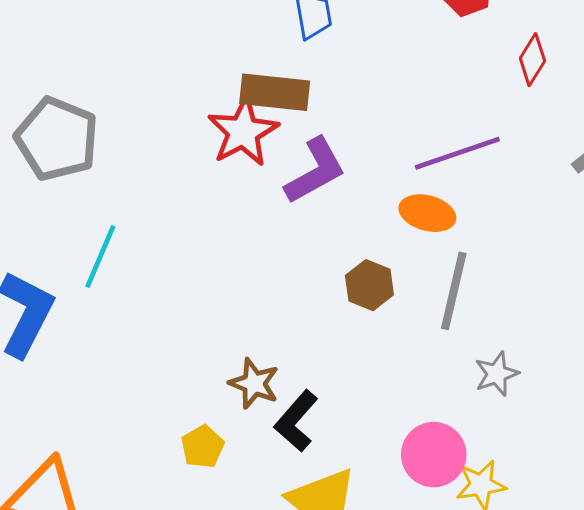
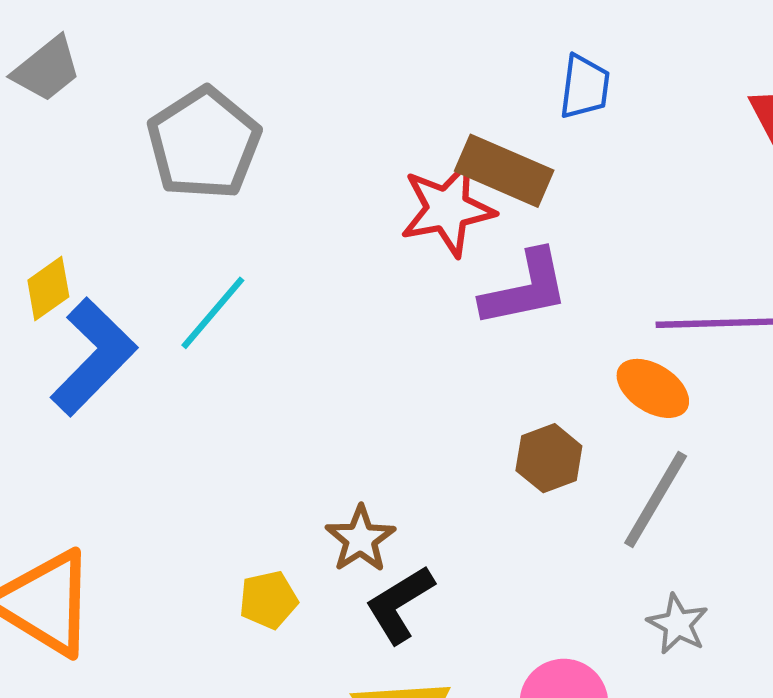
gray star: (497, 374) -> (678, 624), turned 30

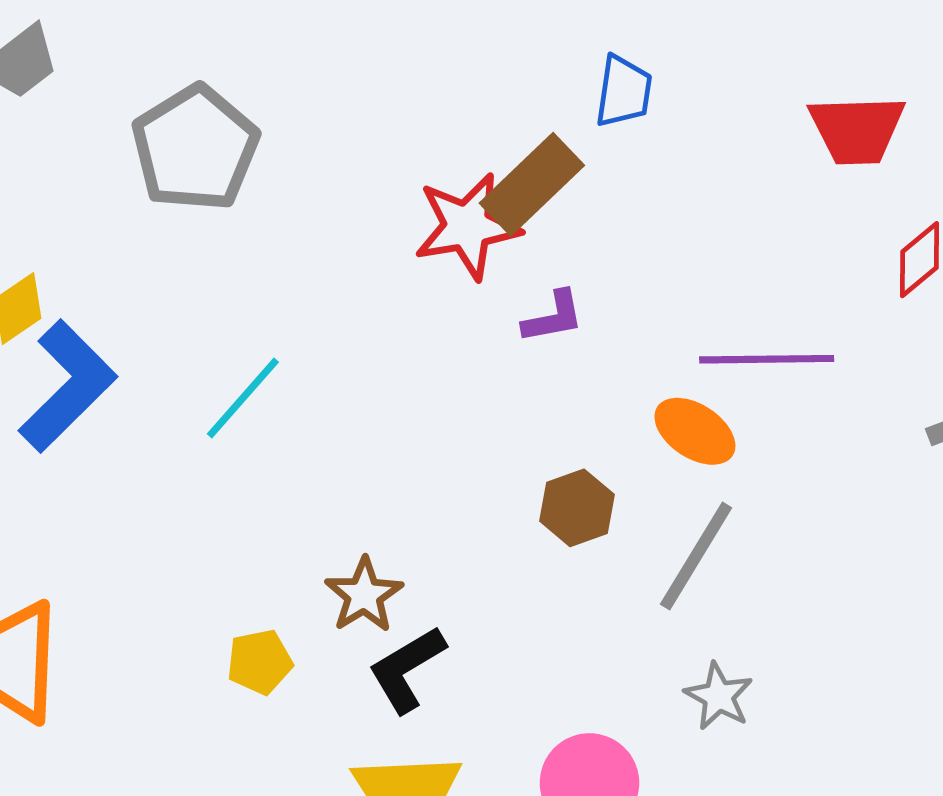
brown rectangle: (504, 171) -> (532, 184), turned -68
purple L-shape: (525, 289) -> (553, 317), size x0.6
cyan line: (213, 313) -> (243, 398), moved

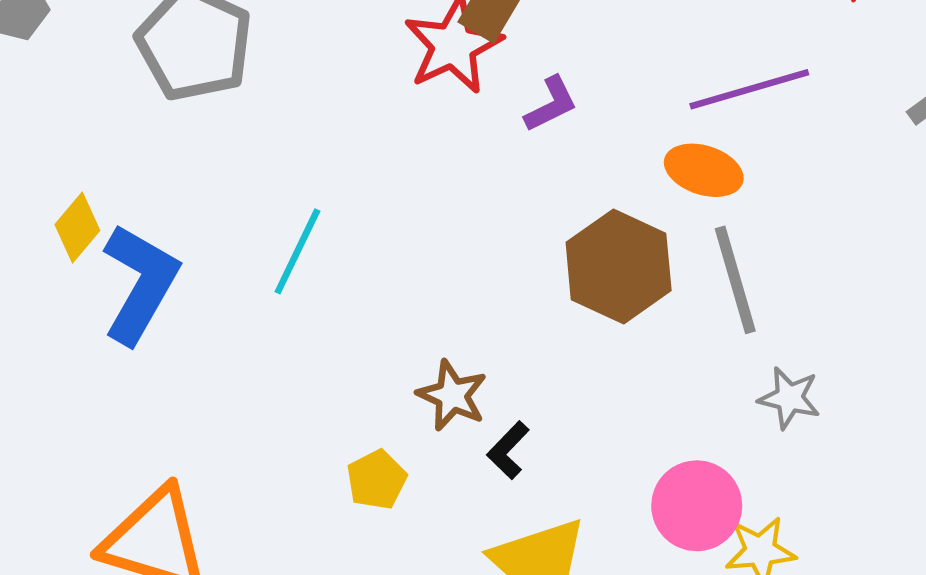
brown hexagon: (577, 508) -> (619, 266), size x1.6
gray line: (696, 556) -> (735, 280), turned -32
black L-shape: (407, 669) -> (508, 450), size x0.7

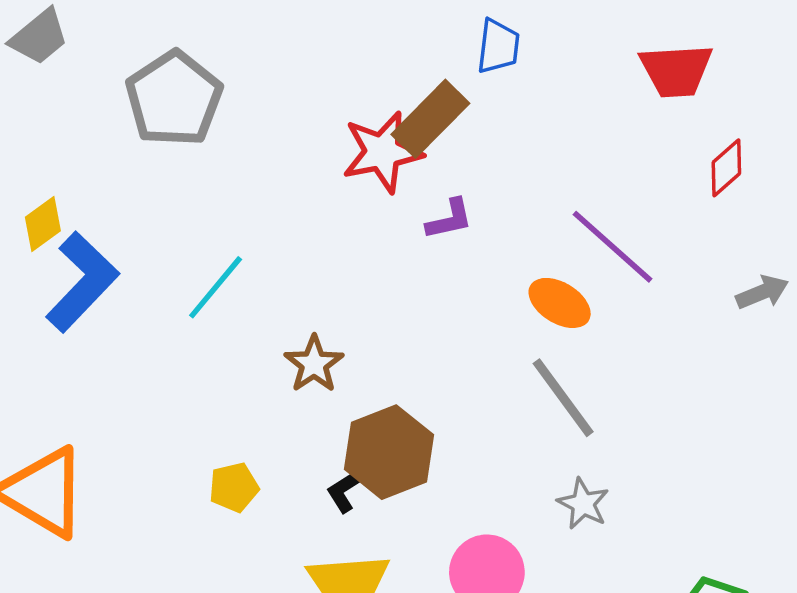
purple line: (749, 89) -> (612, 247), turned 44
brown hexagon: (619, 266) -> (389, 452), moved
gray line: (735, 280) -> (563, 398), turned -34
brown star: (452, 395) -> (314, 364), moved

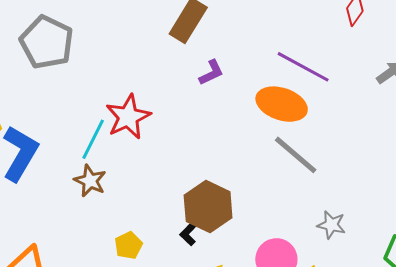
red star: (382, 152) -> (128, 117), moved
orange ellipse: (560, 303) -> (282, 104), size x1.4
brown star: (314, 364) -> (90, 181), moved
gray star: (583, 504) -> (331, 225), moved

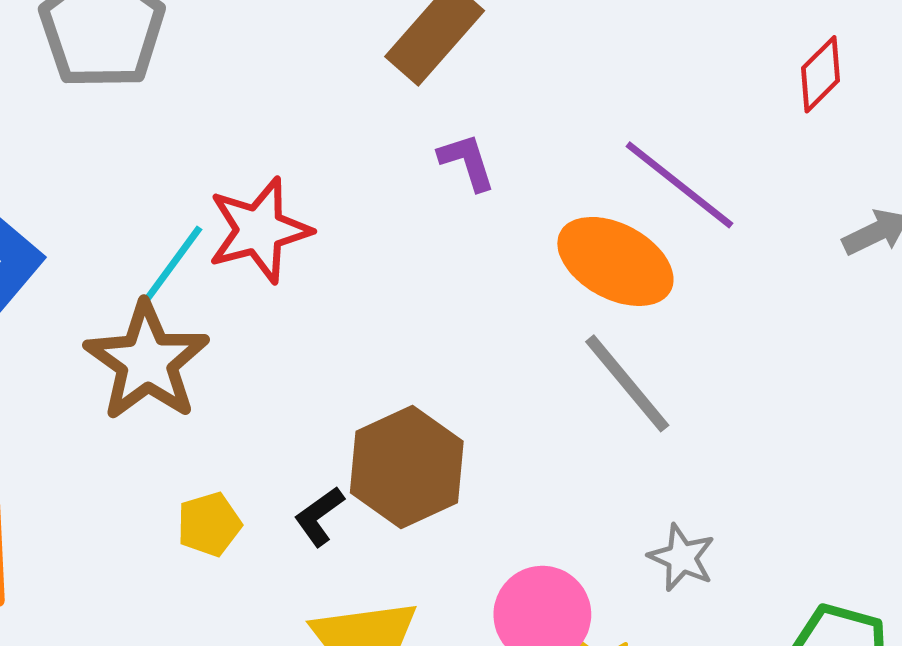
purple L-shape: (211, 73) -> (467, 162), turned -92
brown star: (90, 181) -> (147, 361), size x1.6
black L-shape: (189, 232) -> (319, 516), moved

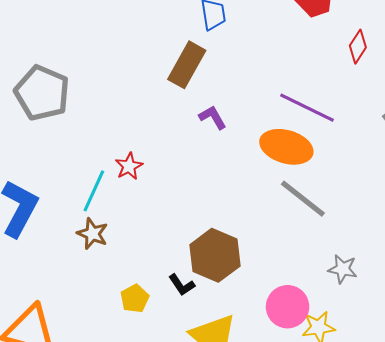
red star: (259, 230) -> (129, 166), size x0.6
brown star: (147, 361) -> (93, 234), size x0.6
black L-shape: (319, 516) -> (182, 285), turned -76

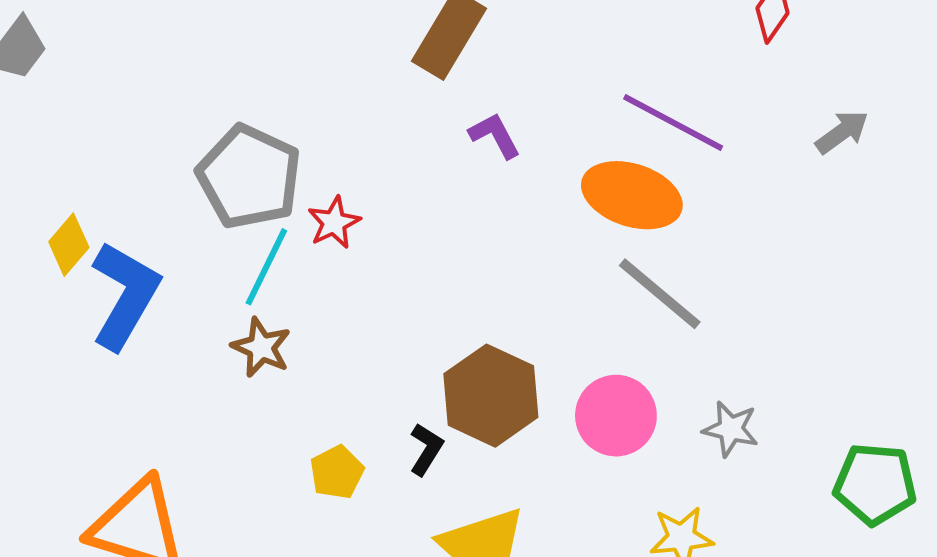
gray pentagon: (42, 93) -> (249, 177), moved
black L-shape: (182, 285) -> (426, 449), turned -116
pink circle: (288, 307) -> (616, 416), moved

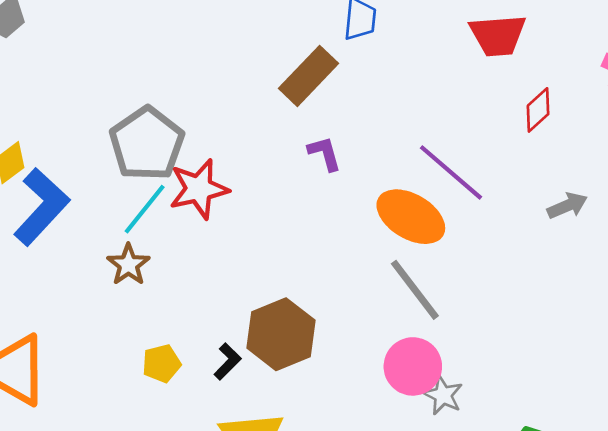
red star: (334, 223) -> (199, 189), size x1.6
pink circle: (616, 416) -> (413, 366), moved

